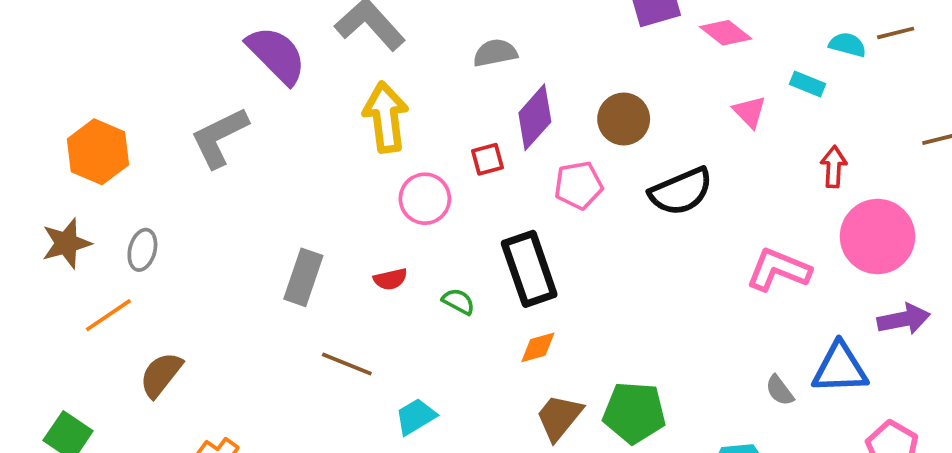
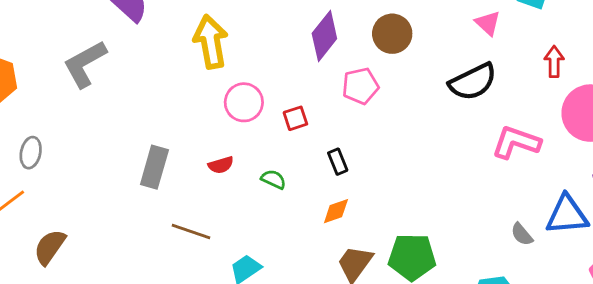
red square: (488, 159) -> (295, 118), moved
black semicircle: (681, 191) -> (473, 82), moved
black rectangle: (529, 269) -> (338, 162), moved, size x0.5

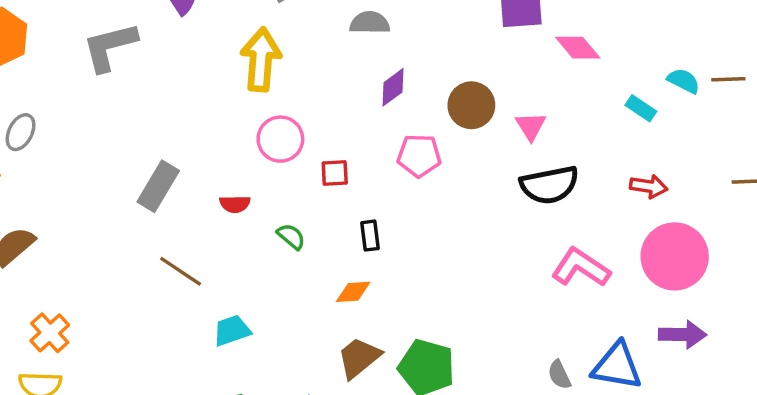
pink triangle: (488, 23) -> (531, 126), moved
purple diamond: (324, 36) -> (393, 87), size x0.7
red arrow: (554, 62) -> (649, 186), turned 84

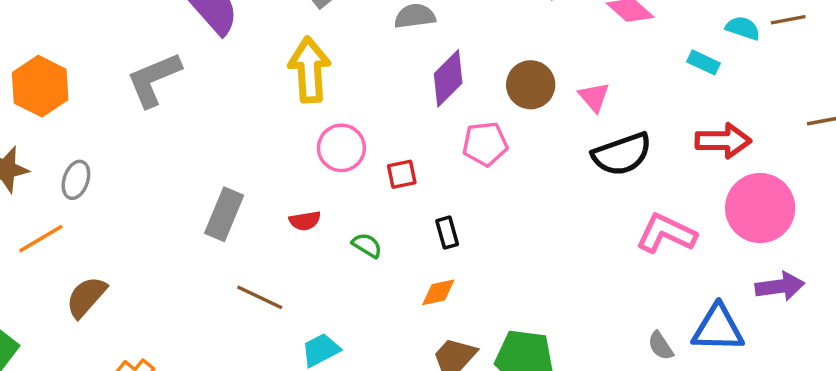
purple diamond: (393, 87) -> (448, 78), size x1.4
red arrow: (649, 186) -> (723, 141), size x1.4

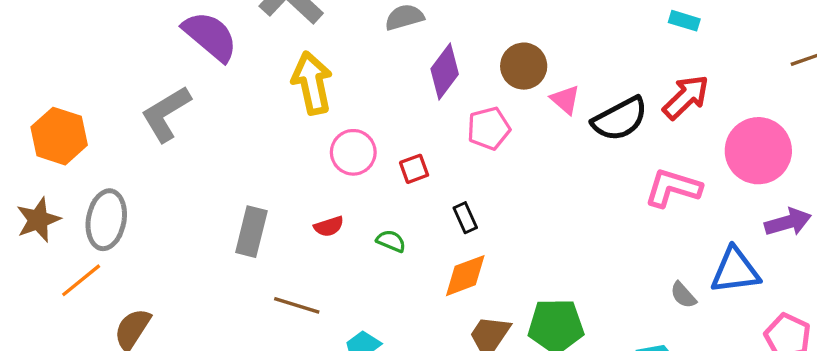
pink triangle: (594, 97) -> (565, 100), moved
red arrow: (723, 141) -> (686, 97), moved, turned -36
gray ellipse: (76, 180) -> (106, 220), size x1.6
orange diamond: (438, 292) -> (465, 276), size x1.4

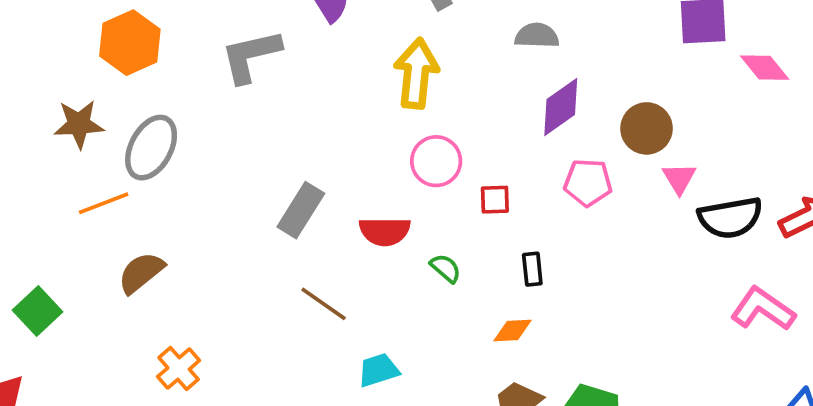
red semicircle: (329, 226) -> (385, 231), size x1.5
orange diamond: (465, 276) -> (512, 330), size x0.7

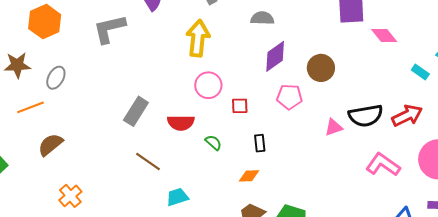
gray ellipse: (151, 148) -> (56, 78), size x0.7
pink triangle: (679, 178) -> (334, 127), moved, turned 42

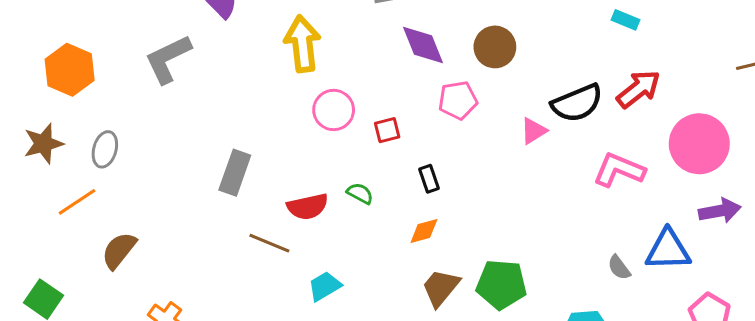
purple diamond: (275, 56) -> (423, 45), turned -64
cyan rectangle: (420, 72) -> (625, 20), moved
red semicircle: (181, 123) -> (308, 207), moved

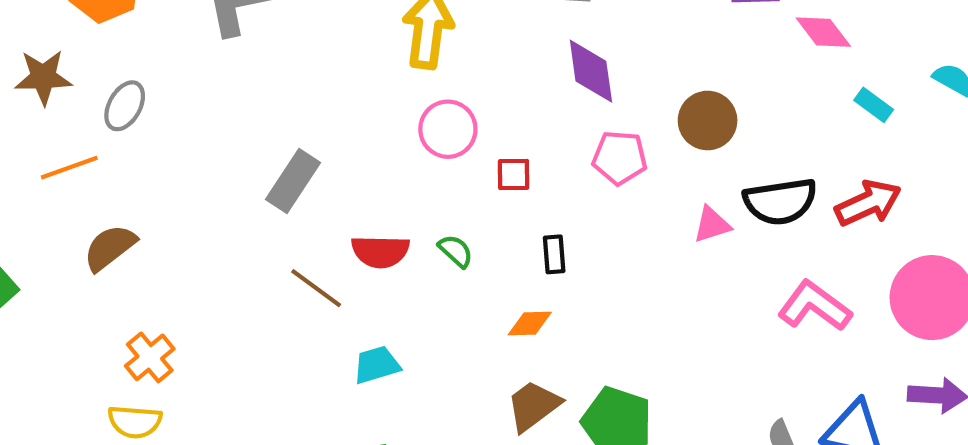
brown circle: (495, 47) -> (708, 121), moved

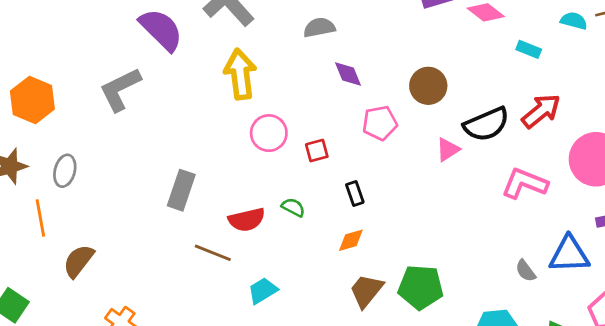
purple diamond: (591, 71) -> (348, 74), size x0.7
orange line: (69, 168) -> (40, 218), turned -66

